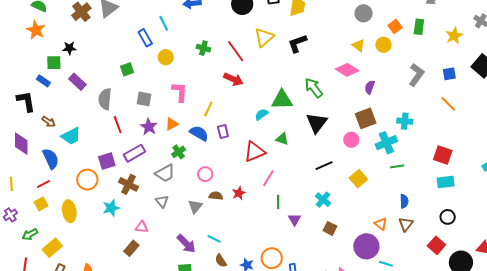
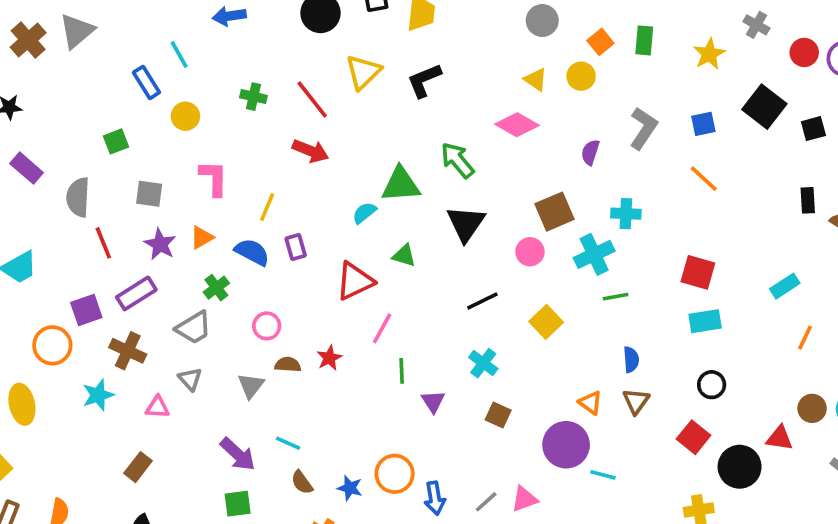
purple semicircle: (370, 87) -> (590, 152), moved
pink triangle: (142, 227) -> (157, 407), moved

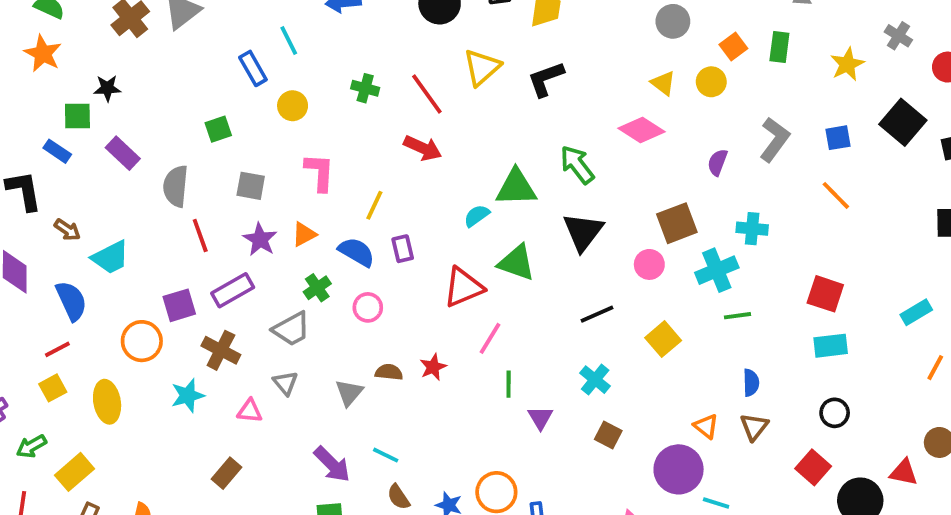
green triangle: (404, 256) -> (517, 263), size x1.5
pink circle: (267, 326) -> (368, 307), moved

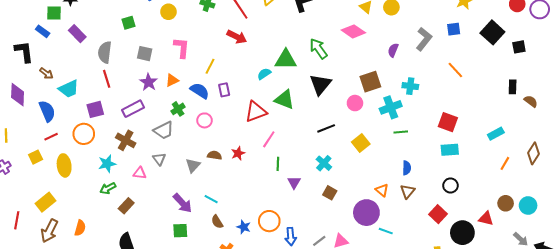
blue square: (838, 138) -> (454, 29), moved
red line: (200, 235) -> (107, 79), moved
purple square: (179, 305) -> (95, 109), moved
red line: (57, 349) -> (51, 137), moved
green arrow: (31, 446) -> (108, 188), moved

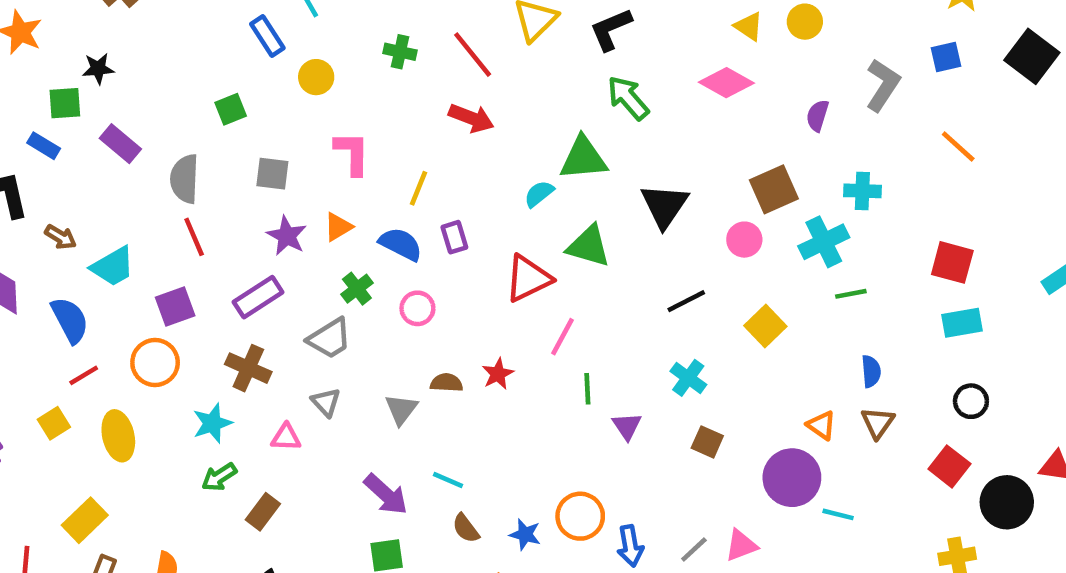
green arrow: (319, 49) -> (628, 98), moved

